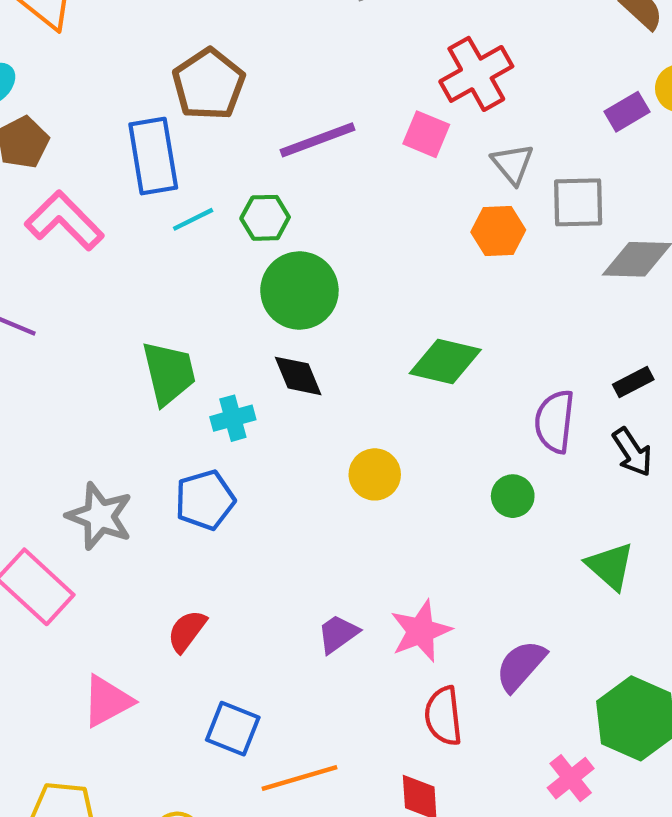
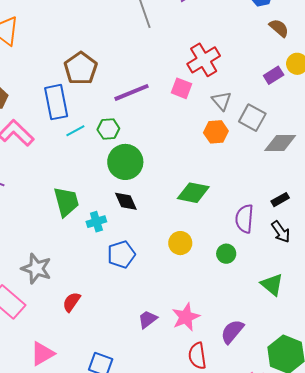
gray square: (578, 202) -> (252, 118), turned 32
yellow circle: (375, 474) -> (180, 243), moved
blue pentagon: (205, 500) -> (121, 254), moved
red semicircle: (187, 631) -> (71, 302), moved

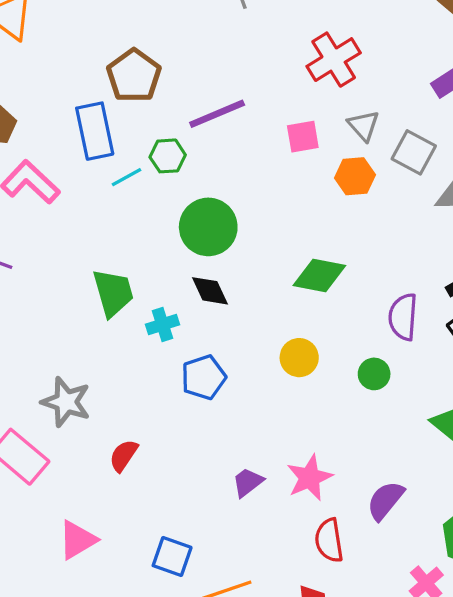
pink square: (181, 88) -> (303, 137), moved, turned -30
green hexagon: (108, 129) -> (168, 156), moved

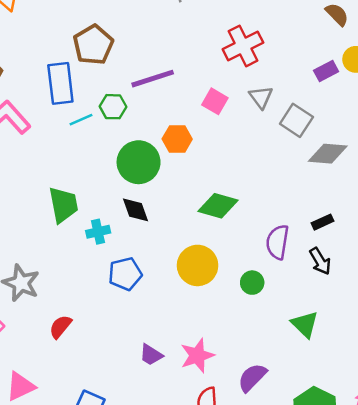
pink square: (303, 137) -> (215, 101), turned 35
orange hexagon: (355, 176) -> (177, 139), moved
yellow circle: (299, 358) -> (198, 265), size x1.4
purple trapezoid: (248, 482) -> (151, 355), turned -115

